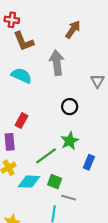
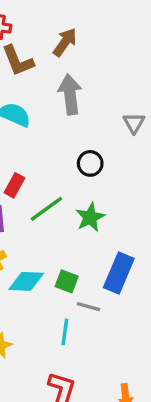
brown arrow: (73, 29) -> (65, 42), moved
green line: (46, 156) -> (46, 209), moved
blue rectangle: (89, 162) -> (119, 273), moved, size x1.6

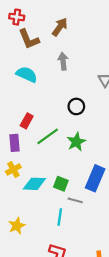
gray arrow: (70, 94) -> (63, 61), size x0.7

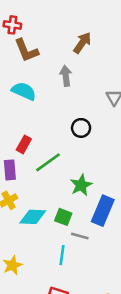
brown arrow: (60, 27) -> (82, 43), moved
green star: (76, 142) -> (81, 185), moved

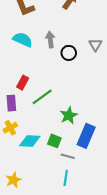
gray arrow: (66, 76) -> (50, 40), moved
black circle: (81, 128) -> (69, 53), moved
cyan line: (62, 255) -> (66, 178), moved

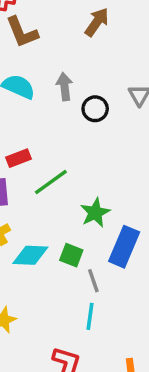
red rectangle: (23, 83) -> (19, 158), turned 40
gray line: (68, 156) -> (93, 281), turned 56

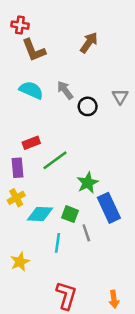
gray arrow: (64, 87) -> (65, 90), turned -30
blue rectangle: (124, 247) -> (109, 208), turned -48
cyan line: (90, 316) -> (58, 243), moved

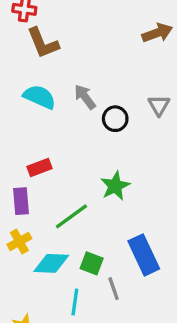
brown arrow: (89, 43) -> (157, 33), moved, turned 35
green line: (55, 160) -> (71, 216), moved
green star: (88, 183) -> (115, 186), moved

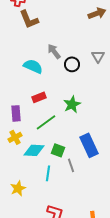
cyan semicircle: (40, 97) -> (33, 66), moved
red rectangle: (40, 167) -> (39, 97), moved

